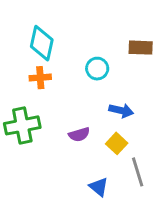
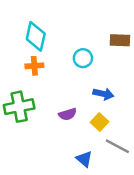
gray line: (138, 172) -> (117, 146), turned -45

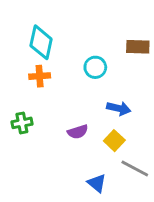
green cross: (19, 107) -> (22, 123), size x0.6

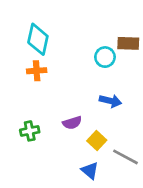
cyan circle: (95, 67) -> (105, 57), moved
green cross: (22, 123) -> (30, 131), moved
yellow square: (114, 141) -> (97, 141), moved

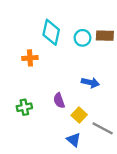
cyan diamond: (38, 39) -> (51, 32), moved
cyan circle: (105, 57) -> (83, 38), moved
purple semicircle: (72, 123) -> (59, 100), turned 88

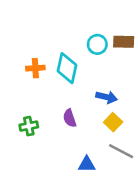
cyan diamond: (51, 32) -> (67, 68), moved
yellow square: (79, 115) -> (113, 122), moved
blue triangle: (74, 140) -> (87, 164), turned -40

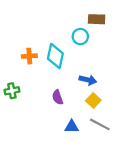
brown rectangle: (124, 42) -> (97, 19), moved
green cross: (29, 126) -> (12, 91), moved
blue triangle: (87, 164) -> (72, 127), moved

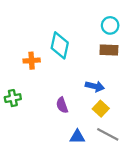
brown rectangle: (97, 19) -> (109, 50), moved
cyan circle: (80, 37) -> (110, 25), moved
cyan diamond: (55, 56) -> (60, 45), moved

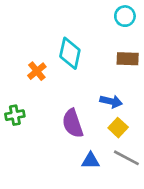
cyan circle: (110, 25) -> (125, 16), moved
orange cross: (32, 61) -> (37, 71), turned -35
purple semicircle: (62, 105) -> (73, 123), size x1.5

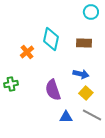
brown rectangle: (128, 59) -> (84, 43), moved

